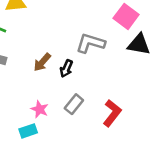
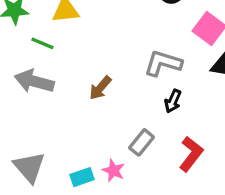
black arrow: (66, 69) -> (173, 101), moved
pink star: (40, 109) -> (113, 170), moved

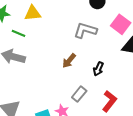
gray L-shape: (163, 63) -> (85, 30), moved
brown arrow: (100, 88) -> (69, 61), moved

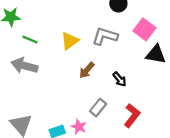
yellow triangle: (33, 13) -> (70, 41), moved, turned -30
black arrow: (98, 69) -> (120, 79), turned -64

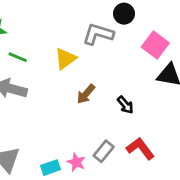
gray L-shape: (105, 36) -> (98, 34), moved
gray rectangle: (98, 108) -> (104, 151), moved
red L-shape: (132, 115) -> (140, 148), turned -75

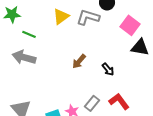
yellow triangle: (65, 59) -> (61, 16), moved

